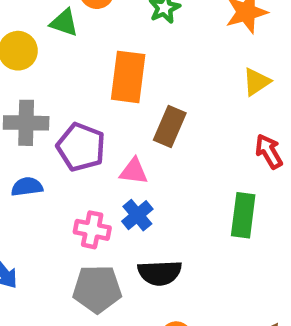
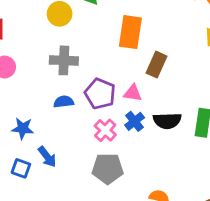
purple pentagon: (81, 147) -> (100, 94), moved
pink cross: (92, 230) -> (105, 130), turned 30
black semicircle: (160, 273) -> (167, 121), moved

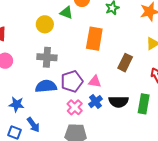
brown rectangle: (157, 65) -> (125, 63), moved
purple pentagon: (100, 94) -> (72, 81), turned 30
blue semicircle: (64, 102) -> (46, 86), size x1.5

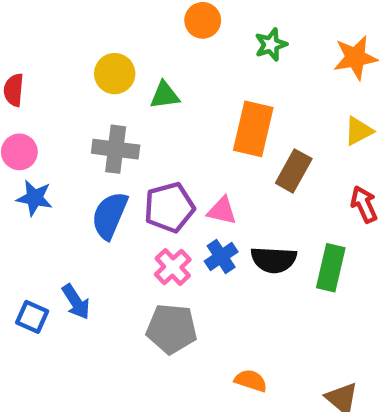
green triangle: (66, 13) -> (165, 95), moved, turned -32
orange rectangle: (94, 39) -> (253, 129), moved
blue semicircle: (46, 86) -> (110, 215), turned -65
blue star: (17, 104) -> (34, 198), moved

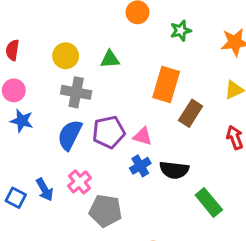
yellow circle: (115, 74) -> (66, 56), moved
pink cross: (173, 267) -> (80, 182), moved
green rectangle: (331, 268) -> (209, 202), moved, turned -56

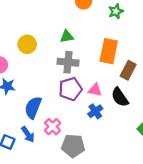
yellow circle: (66, 56) -> (27, 44), moved
gray cross: (76, 92) -> (68, 62), moved
blue semicircle: (70, 135) -> (33, 108), moved
black semicircle: (174, 170) -> (120, 97), moved, turned 54

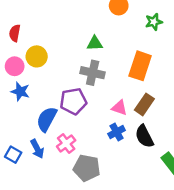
yellow circle: (27, 44) -> (37, 56), moved
brown rectangle: (128, 70) -> (144, 104), moved
purple pentagon: (70, 89) -> (73, 101), moved
black semicircle: (120, 97) -> (144, 136), moved

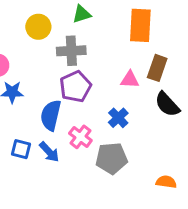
yellow circle: (37, 56) -> (38, 27), moved
gray cross: (93, 73) -> (71, 51), moved
blue cross: (117, 132) -> (118, 118), moved
blue square: (13, 155) -> (21, 149), moved

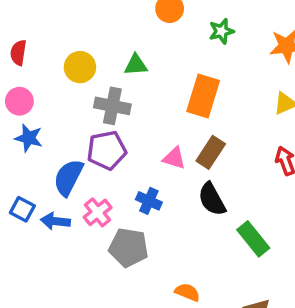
blue cross: (118, 118) -> (149, 201), turned -36
blue arrow: (49, 152) -> (55, 221), turned 125

